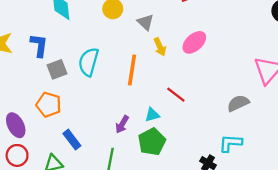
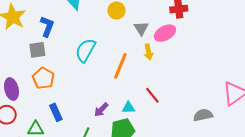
pink ellipse: (194, 42) -> (165, 33), moved
gray square: (57, 69) -> (37, 50), moved

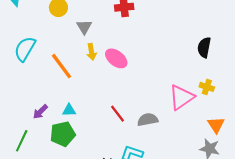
pink ellipse: (165, 33) -> (116, 58), moved, turned 65
orange line: (120, 66) -> (61, 66), turned -60
red line: (152, 95) -> (117, 114), moved

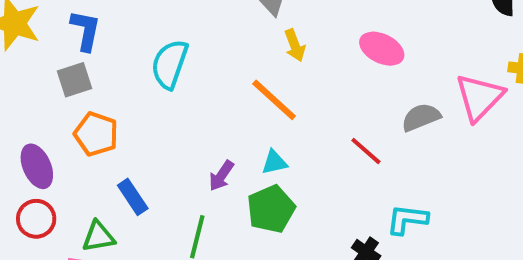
pink ellipse: (116, 58) -> (382, 49), moved
orange line: (61, 66) -> (274, 100), moved
gray semicircle: (148, 120) -> (421, 117), moved

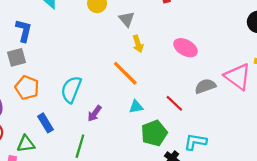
cyan semicircle: (170, 64) -> (71, 89), moved
pink triangle: (479, 97) -> (238, 77), turned -40
cyan triangle: (274, 162) -> (136, 107), moved
green pentagon: (271, 209) -> (154, 133), moved

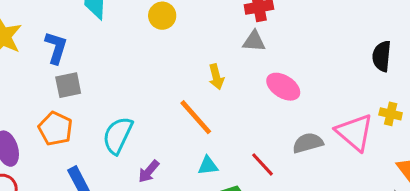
gray triangle: (127, 19) -> (254, 41), moved, turned -49
gray square: (16, 57) -> (68, 85), moved

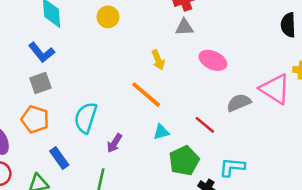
blue L-shape: (56, 48) -> (41, 52), moved, turned 132

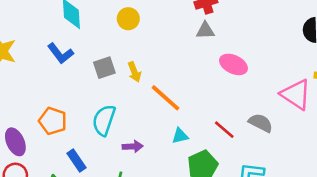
yellow arrow: (158, 60) -> (134, 72), moved
gray square: (40, 83) -> (104, 68), moved
gray semicircle: (239, 103) -> (261, 123), moved, turned 50
purple arrow: (114, 143) -> (133, 146), turned -126

